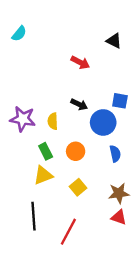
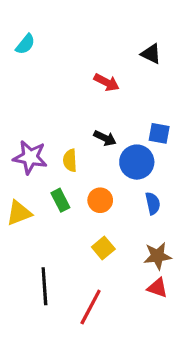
yellow triangle: (43, 175) -> (19, 213), moved

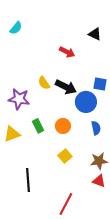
black arrow: (105, 138) -> (66, 87), size x1.5
yellow semicircle: (70, 160) -> (44, 83), moved, turned -32
red line: (91, 307) -> (66, 204), moved

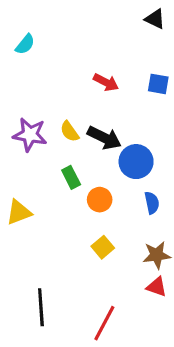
black triangle: (95, 34) -> (155, 19), moved
blue square: (100, 84) -> (158, 84), moved
purple star: (19, 99) -> (30, 135), moved
green rectangle: (38, 126) -> (71, 177), moved
black line: (28, 180) -> (41, 307), moved

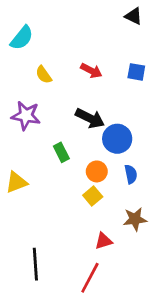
cyan semicircle: (25, 44) -> (22, 38), size x1.4
yellow semicircle: (70, 131) -> (44, 75), moved
orange circle: (100, 200) -> (97, 171), moved
yellow square: (103, 247) -> (93, 196), moved
red triangle: (157, 287) -> (104, 241), moved, turned -36

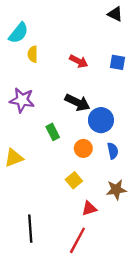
yellow semicircle: (44, 75) -> (33, 54), moved, turned 35
yellow square: (93, 196) -> (74, 180), moved

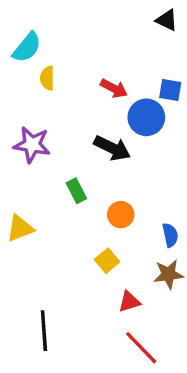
blue circle: (101, 120) -> (146, 117), moved
blue semicircle: (113, 151) -> (170, 235), moved
red line: (77, 240) -> (141, 348), moved, turned -72

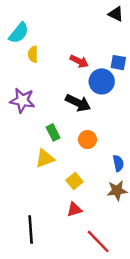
orange circle: (121, 215) -> (87, 140), moved
yellow triangle: (20, 228) -> (45, 158), moved
red triangle: (129, 302) -> (74, 209), moved

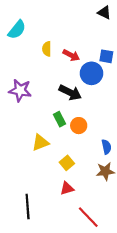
yellow semicircle: (33, 54) -> (47, 49), moved
green rectangle: (53, 132) -> (60, 119), moved

